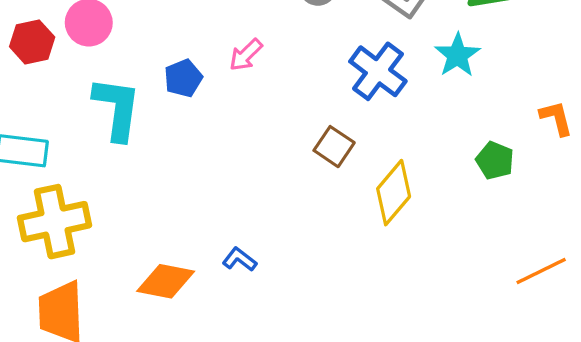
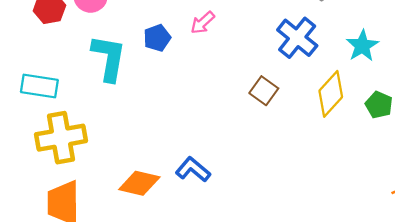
cyan star: (457, 55) -> (362, 46), moved
yellow diamond: (394, 193) -> (331, 94), moved
blue L-shape: (240, 259) -> (193, 169), size x1.4

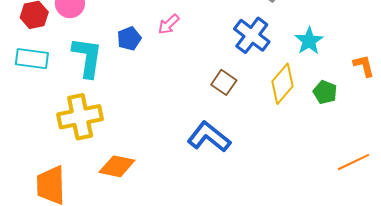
cyan rectangle: (39, 86) -> (32, 59), moved
yellow cross: (61, 138) -> (80, 117), moved
blue L-shape: (193, 169) -> (209, 137), moved, size x1.4

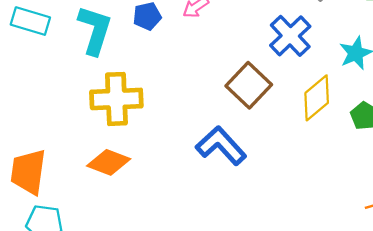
brown square: (224, 82) -> (249, 85), size x1.5
yellow cross: (80, 117) -> (116, 99), moved

